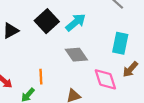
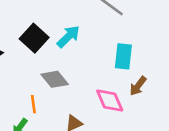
gray diamond: (76, 55) -> (55, 79), moved

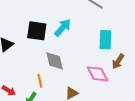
black square: (34, 38) -> (37, 31), turned -30
gray diamond: (55, 79) -> (55, 61), turned 30

